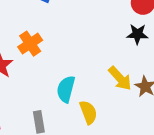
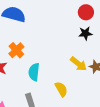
cyan semicircle: (66, 89) -> (34, 72), moved

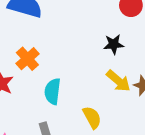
black star: (85, 33) -> (114, 44), moved

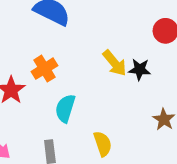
yellow arrow: (118, 81) -> (115, 63), moved

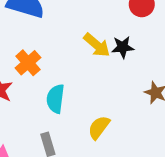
yellow semicircle: (103, 144) -> (99, 127), turned -115

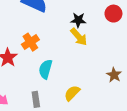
black star: (123, 47) -> (78, 20), moved

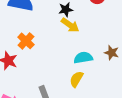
cyan semicircle: (45, 69) -> (83, 58), moved, turned 78

